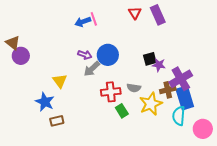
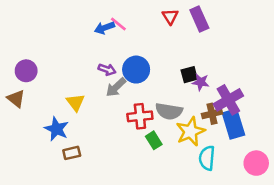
pink line: (94, 19) -> (118, 24), turned -32
brown triangle: (13, 43) -> (16, 99), moved
gray semicircle: (134, 88) -> (169, 111), size x1.5
cyan semicircle: (179, 116) -> (207, 158), moved

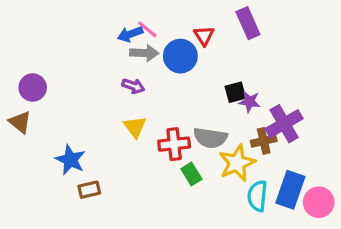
red triangle: (170, 16) -> (204, 36), moved
blue circle: (136, 70) -> (180, 56), moved
gray arrow: (116, 87) -> (144, 53), moved, turned -135
yellow triangle: (75, 102) -> (135, 127), moved
blue rectangle: (233, 124) -> (290, 190), moved, turned 36

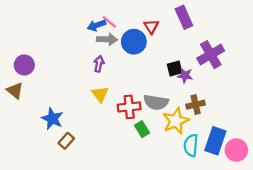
purple arrow: (133, 86) -> (99, 64), turned -98
purple cross: (284, 124) -> (211, 55), moved
brown rectangle: (89, 190) -> (66, 141), turned -35

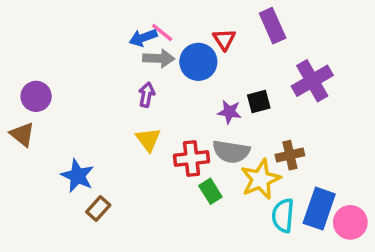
purple star: (185, 75) -> (229, 112), moved

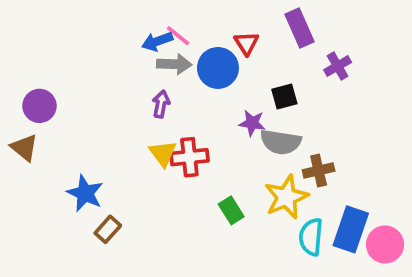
purple cross: (312, 81) -> (338, 66), moved, size x0.6
black square: (259, 102) -> (284, 96), moved
gray semicircle: (231, 152) -> (281, 142), moved
red cross: (191, 159) -> (189, 157), moved

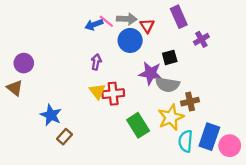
gray arrow: (174, 64) -> (127, 19), moved
purple star: (252, 123) -> (150, 73), size x1.5
green rectangle: (231, 210) -> (138, 125), size x1.5

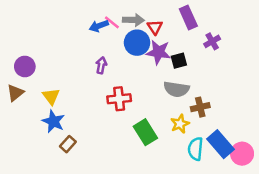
purple star: (150, 73) -> (158, 52), moved
brown triangle: (15, 88) -> (15, 93), turned 42
yellow triangle: (97, 91) -> (51, 96), moved
yellow star: (171, 117) -> (180, 124), size x0.7
blue rectangle: (209, 137) -> (221, 144), turned -60

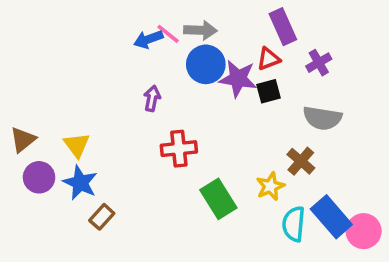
red triangle: (155, 27) -> (269, 59), moved, turned 42
purple circle: (25, 67) -> (39, 177), moved
gray semicircle: (176, 89) -> (322, 118), moved
brown cross: (200, 107) -> (301, 161), turned -36

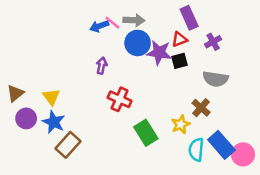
red cross: (179, 149) -> (120, 99), turned 30
brown rectangle: (102, 217) -> (68, 145), size x1.5

